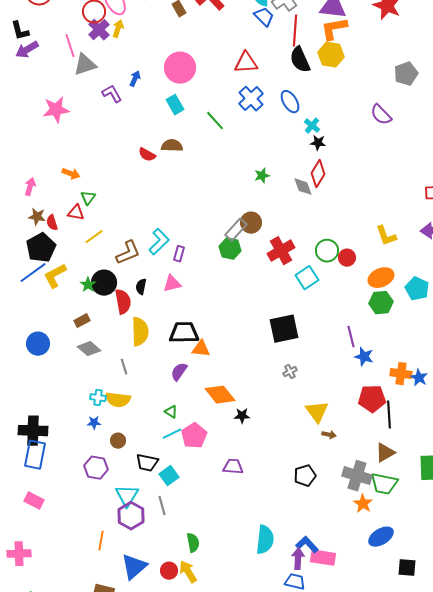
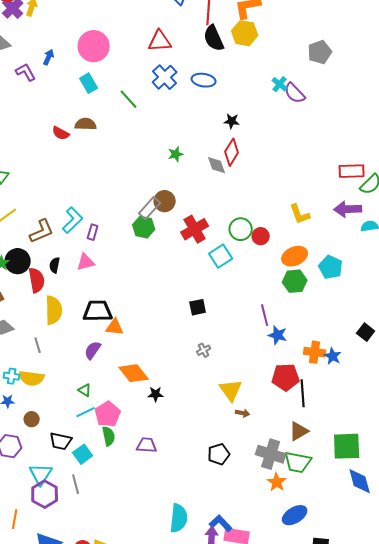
blue ellipse: (290, 102) -> (204, 80), turned -50
cyan cross: (312, 126) -> (280, 84), moved
black square: (284, 329) -> (198, 307), size x0.6
green semicircle: (193, 543) -> (109, 436), moved

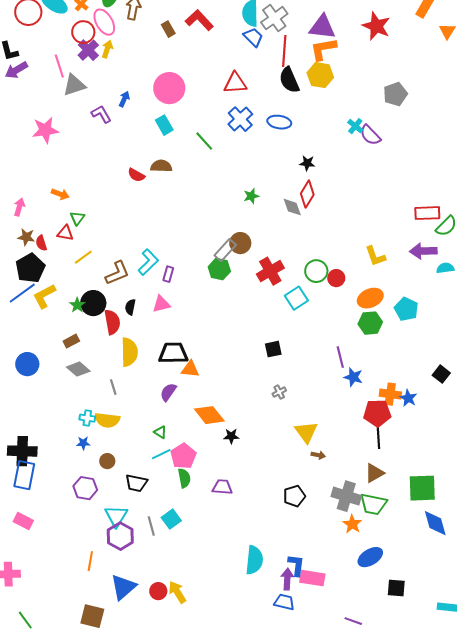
red pentagon: (286, 377) -> (377, 413), moved
cyan square: (83, 454) -> (171, 519), moved
blue L-shape: (221, 523) -> (296, 565), turned 50

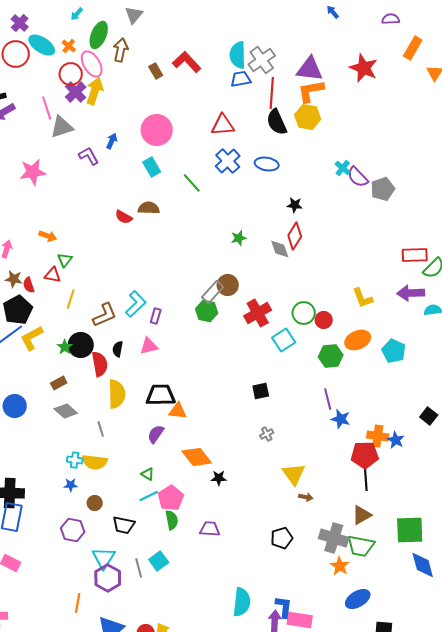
blue trapezoid: (253, 37) -> (241, 79), turned -55
yellow arrow: (107, 49) -> (95, 91), size x1.5
gray pentagon: (395, 94) -> (383, 189), moved
yellow line: (83, 257) -> (71, 299), turned -36
green hexagon: (370, 323) -> (331, 356), moved

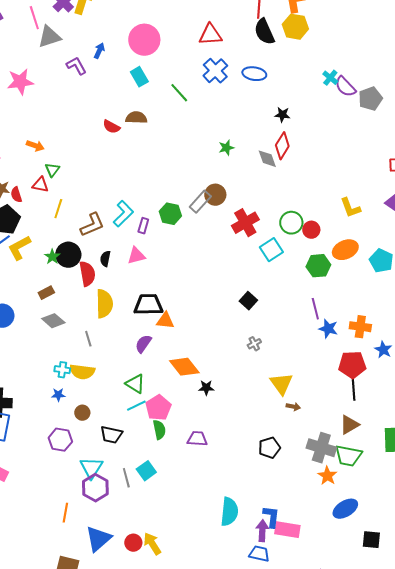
green hexagon: (207, 311) -> (170, 214), moved
black square: (261, 391) -> (248, 301), turned -36
orange cross: (378, 436) -> (360, 327), moved
green triangle: (148, 474) -> (135, 384), size x1.5

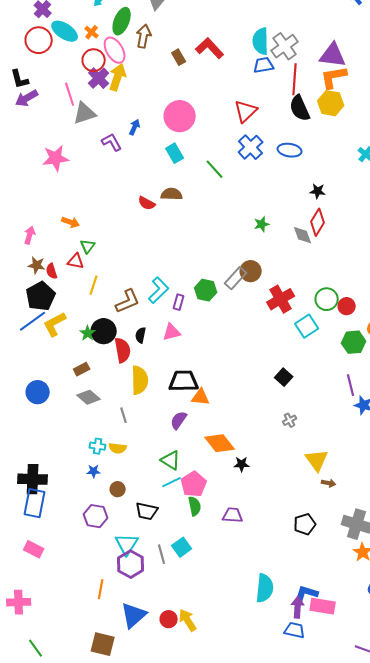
red triangle: (210, 35) -> (246, 111), turned -40
yellow semicircle: (82, 372) -> (118, 448), size x0.7
blue L-shape: (271, 517) -> (307, 593), turned -80

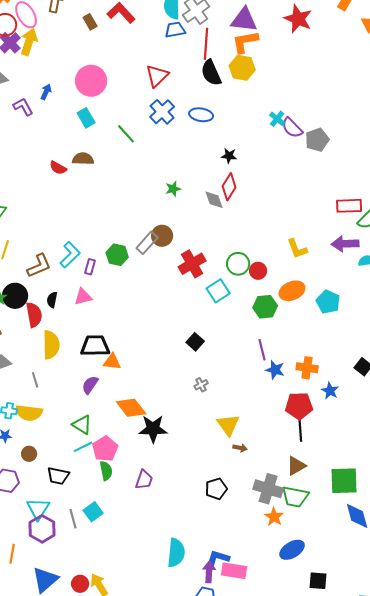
yellow semicircle: (118, 448) -> (29, 413), size x1.5
black star: (242, 464) -> (153, 429), size x1.8
purple trapezoid: (233, 515) -> (144, 480), turned 105

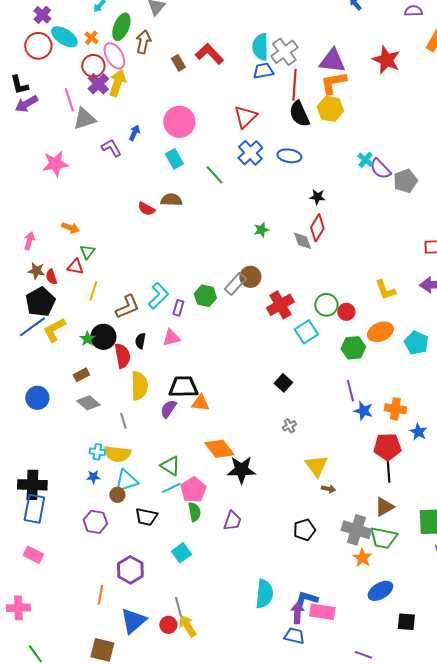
purple semicircle: (90, 385) -> (168, 409), moved
cyan triangle: (38, 509) -> (126, 481), moved, turned 40
gray line: (73, 519) -> (178, 607), moved

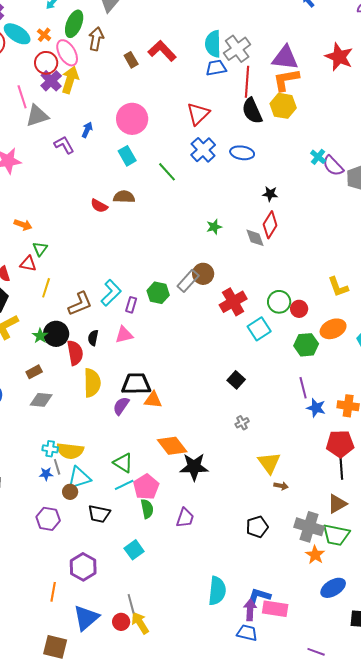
gray diamond: (88, 403) -> (41, 400), turned -35
gray line: (123, 421) -> (57, 467), moved

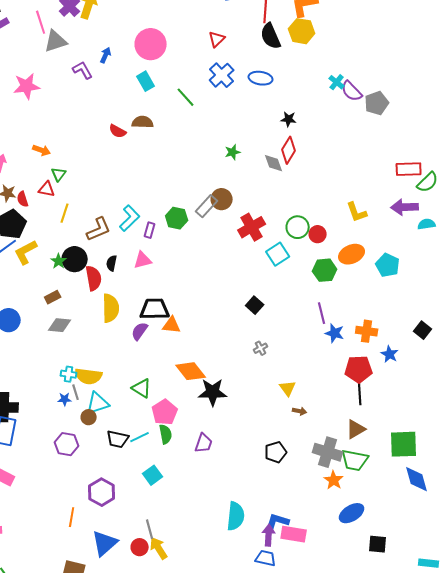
red triangle: (198, 114) -> (217, 39), size x0.7
yellow triangle: (269, 463) -> (288, 388), size x0.7
cyan line: (124, 485) -> (140, 437), moved

